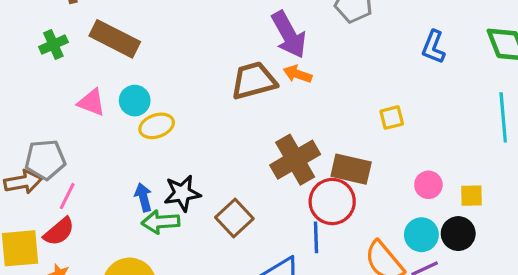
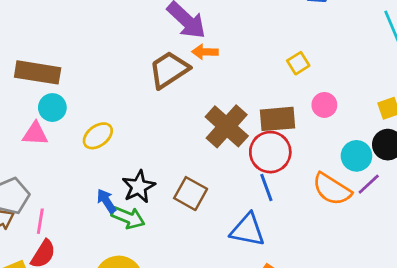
cyan circle: (135, 101) -> (52, 108), moved
pink circle: (428, 185) -> (324, 105), moved
green arrow: (161, 222) -> (128, 217), turned -136

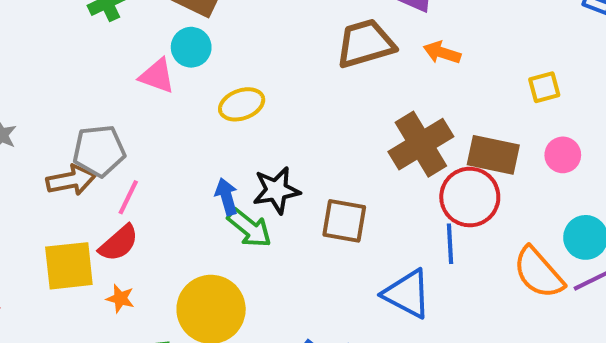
orange arrow: (205, 52) -> (442, 53), moved
brown square: (191, 194) -> (344, 221), turned -36

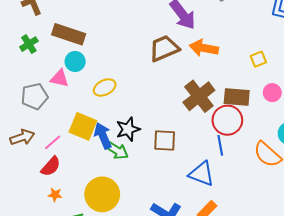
orange arrow: (442, 53) -> (204, 48), size x1.5
gray pentagon: (99, 151) -> (34, 96), moved
pink line: (128, 197) -> (53, 142), turned 30
blue arrow: (227, 197) -> (103, 136), size x1.4
yellow square: (69, 266) -> (83, 126), moved, turned 36

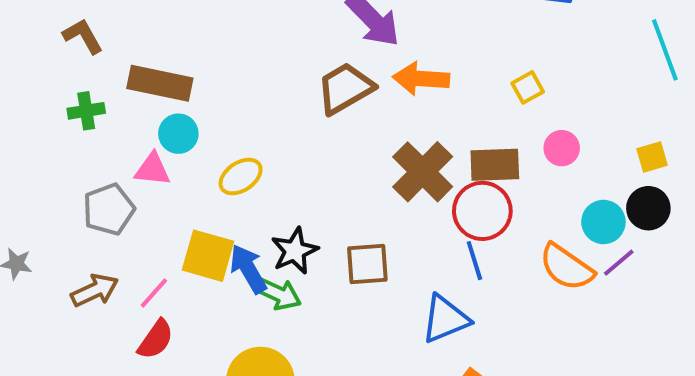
green cross: (29, 44) -> (86, 111), turned 30
blue triangle: (202, 174) -> (445, 319), turned -36

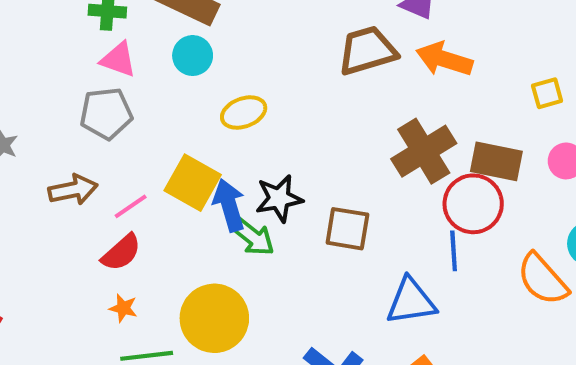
pink triangle: (152, 169) -> (118, 60), moved

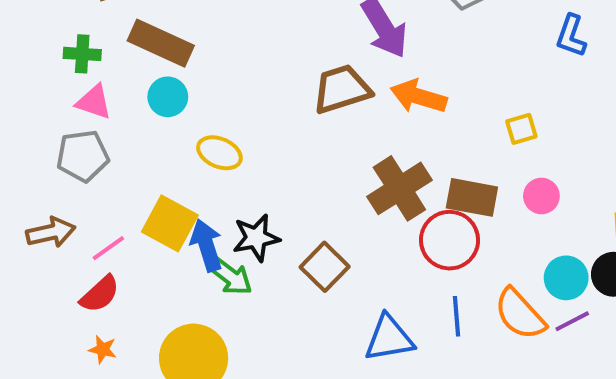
yellow ellipse: (244, 113) -> (219, 153), turned 45
brown square: (347, 229) -> (325, 267), turned 36
blue line: (454, 251) -> (456, 316), moved

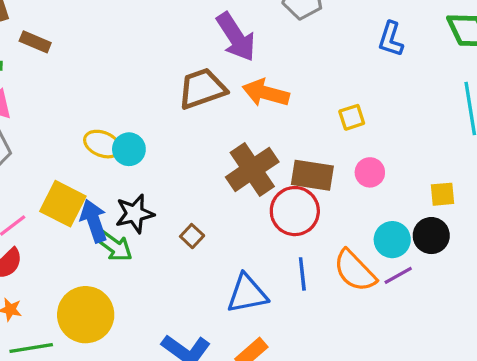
brown rectangle: (161, 43) -> (35, 42), moved, size x0.6
cyan circle: (168, 97) -> (129, 149), moved
brown square: (325, 267) -> (192, 236), size x0.6

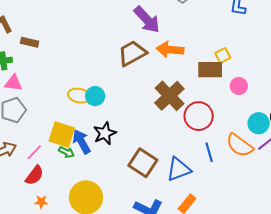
brown rectangle: (312, 175) -> (210, 70), moved
brown square: (192, 236) -> (143, 163), moved, size x2.0
green arrow: (114, 246) -> (66, 152), moved, size x0.7

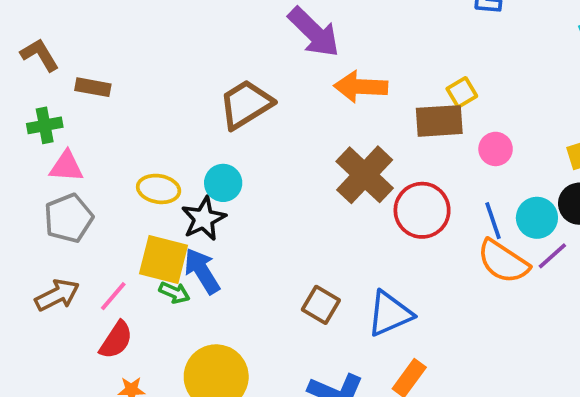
brown trapezoid: (132, 53) -> (246, 104), moved
yellow ellipse: (79, 96) -> (159, 189), moved
black star: (105, 133) -> (204, 219), moved
blue line: (209, 152) -> (493, 221), moved
brown square: (143, 163) -> (321, 305), size x0.7

